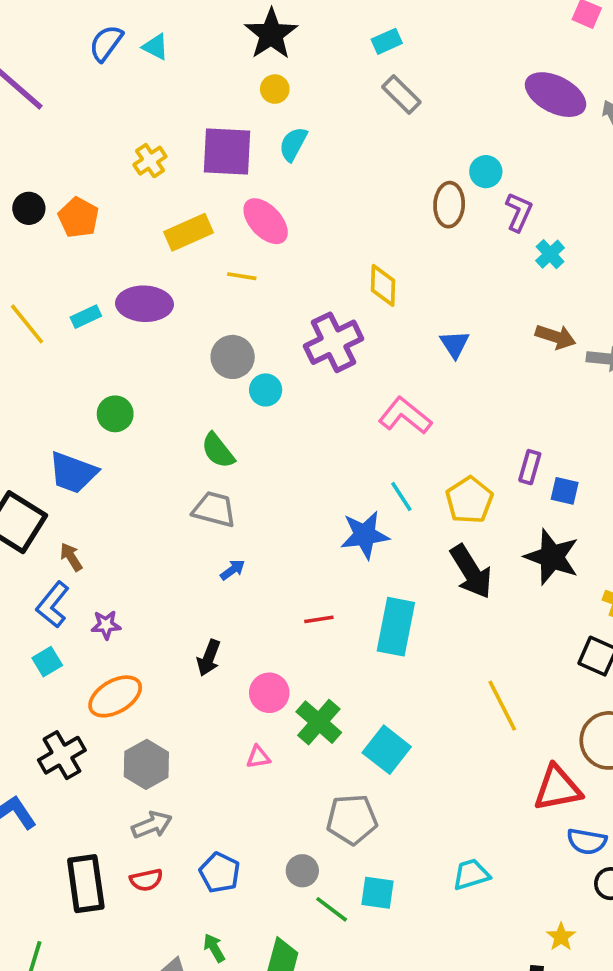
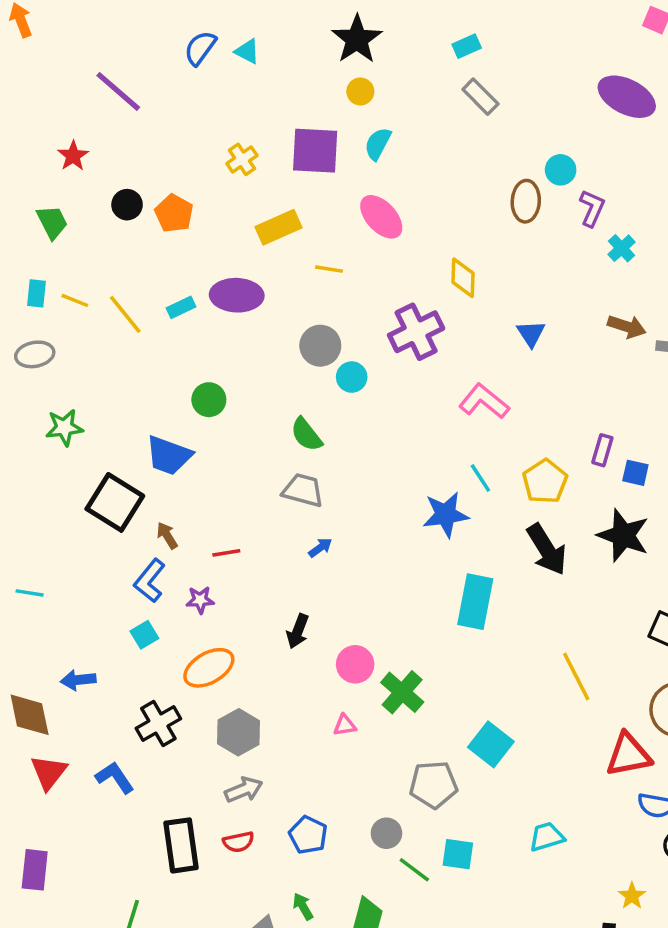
pink ellipse: (266, 221) -> (381, 217), moved
red line: (319, 619) -> (226, 553), moved
cyan square: (387, 750) -> (491, 744), moved

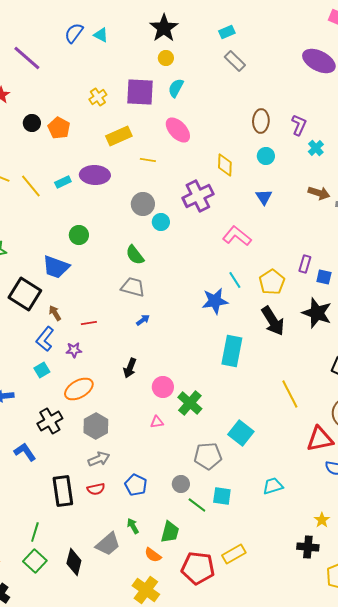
cyan circle: (561, 170) -> (266, 156), moved

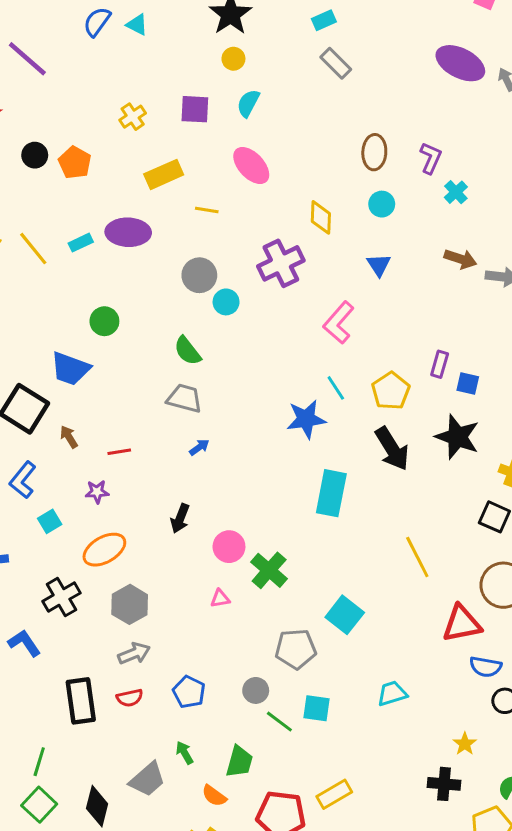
purple square: (140, 92) -> (195, 109), size x0.7
pink L-shape: (237, 236) -> (339, 323), turned -88
blue L-shape: (45, 339) -> (23, 480), moved

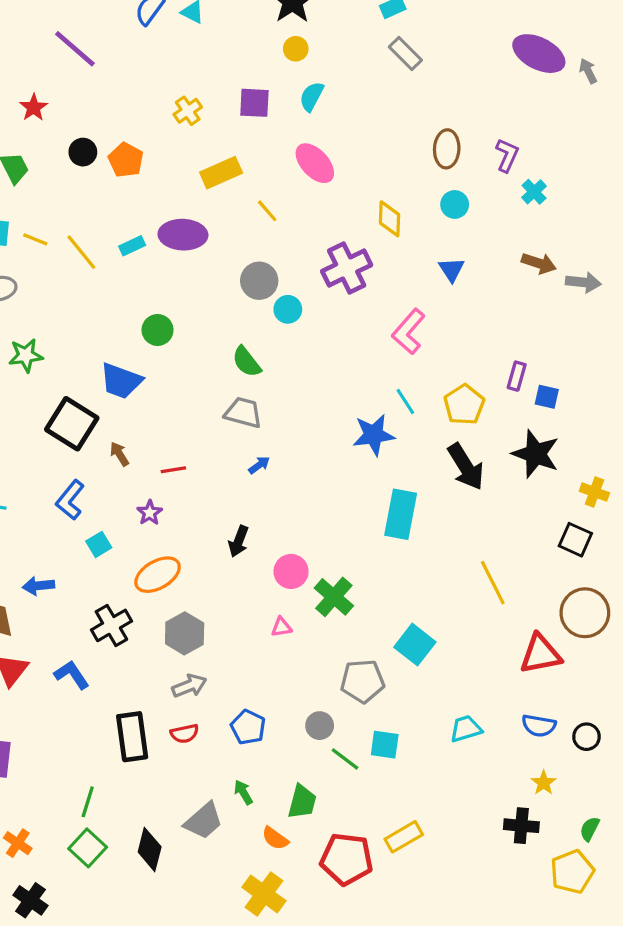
yellow line: (207, 210) -> (267, 211), turned 40
purple star: (97, 492) -> (150, 513), turned -30
blue semicircle: (486, 667) -> (539, 726), moved

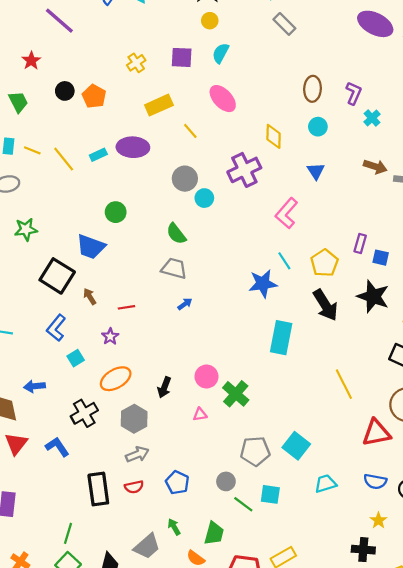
black arrow: (239, 541) -> (164, 387), moved
cyan square: (415, 645) -> (296, 446), moved

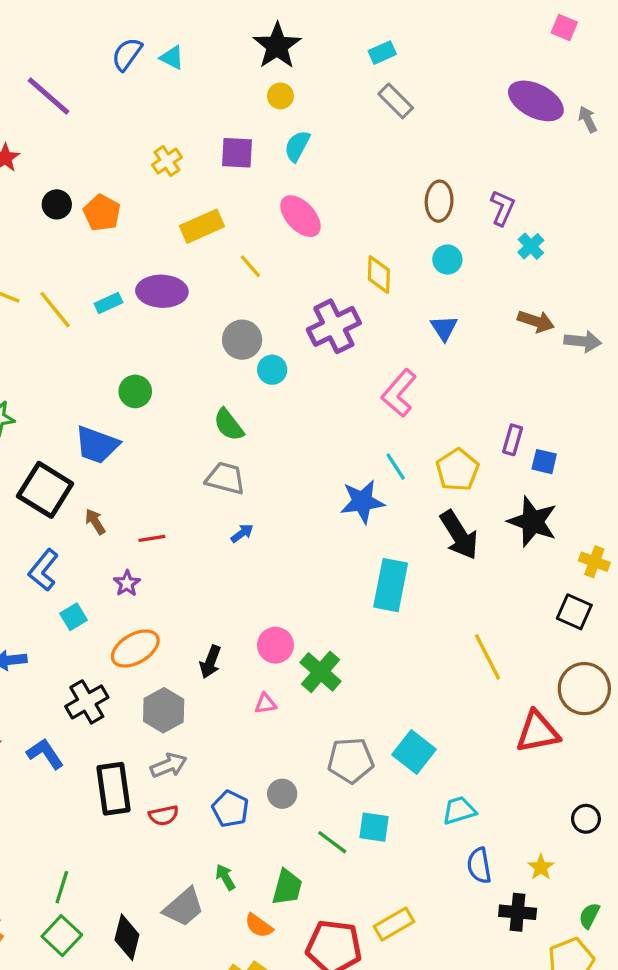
gray circle: (226, 481) -> (282, 794), moved
blue semicircle: (375, 481) -> (479, 866), moved, turned 70
black rectangle: (98, 489) -> (114, 789), moved

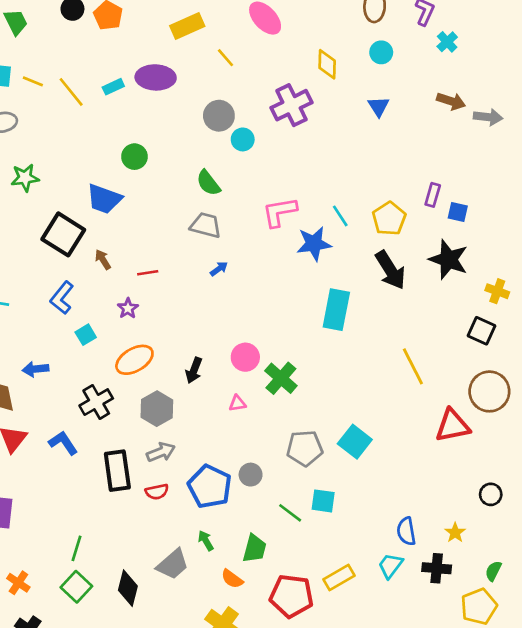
pink L-shape: (399, 393) -> (280, 212), moved, turned 39
blue pentagon: (230, 809) -> (210, 486), size x1.5
cyan trapezoid: (459, 810) -> (390, 566), moved, turned -36

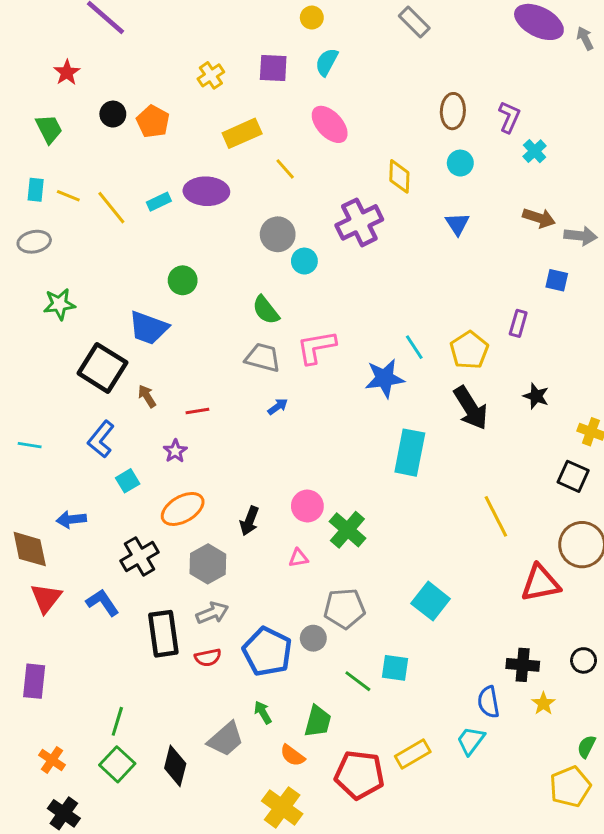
pink L-shape: (280, 212) -> (316, 347), moved
blue square: (458, 212) -> (557, 280), moved
black star: (448, 260) -> (536, 396), size x0.6
gray pentagon: (305, 448) -> (344, 608), moved
black cross: (437, 568) -> (523, 665), moved

